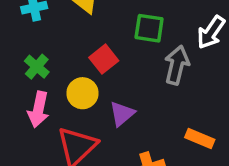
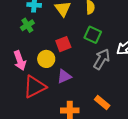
green cross: (37, 67) -> (27, 25), moved
pink arrow: (38, 110) -> (20, 61), turned -48

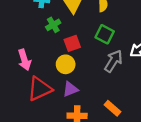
green cross: (27, 25) -> (53, 25), moved
yellow circle: (46, 59) -> (66, 64), moved
purple triangle: (64, 76) -> (70, 89), moved

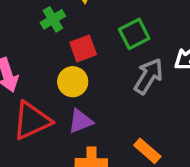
green square: (105, 34) -> (134, 34), turned 36

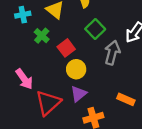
yellow circle: (73, 82) -> (76, 69), moved

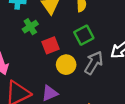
yellow circle: (76, 69) -> (66, 65), moved

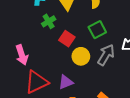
red square: (51, 45) -> (67, 39), turned -35

